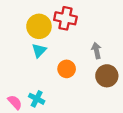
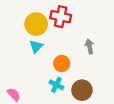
brown circle: (107, 76) -> (82, 90), moved
cyan cross: (37, 99) -> (56, 85), moved

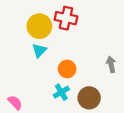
gray arrow: (89, 46) -> (111, 64), moved
cyan cross: (56, 85) -> (61, 92), turned 32

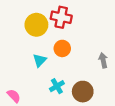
cyan triangle: (39, 50) -> (40, 60), moved
orange circle: (67, 69) -> (62, 48), moved

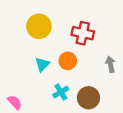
red cross: (61, 17) -> (83, 33), moved
orange circle: (62, 48) -> (68, 61), moved

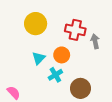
gray arrow: (110, 64) -> (95, 41), moved
cyan cross: (61, 92) -> (55, 75), moved

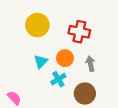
gray arrow: (95, 41) -> (90, 64), moved

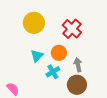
red cross: (79, 32) -> (72, 29), turned 30
gray arrow: (90, 64) -> (78, 65), moved

